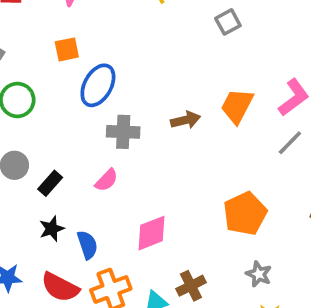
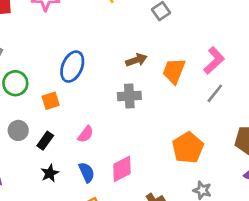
orange square: (67, 49) -> (51, 101), moved
brown arrow: (185, 120) -> (136, 60), moved
gray cross: (123, 132) -> (129, 96), moved
blue semicircle: (87, 245) -> (87, 172), moved

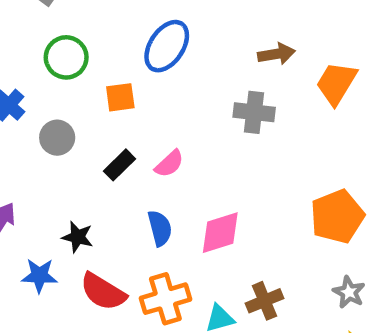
black rectangle: (45, 141) -> (120, 165), moved
black star: (50, 173) -> (78, 237), moved, turned 30

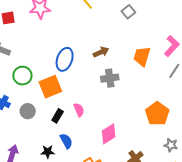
brown arrow: (276, 54) -> (101, 52), moved
orange square: (120, 97) -> (50, 87), size x1.6
pink semicircle: (169, 164) -> (79, 110), turned -56
blue semicircle: (160, 228) -> (66, 141), moved

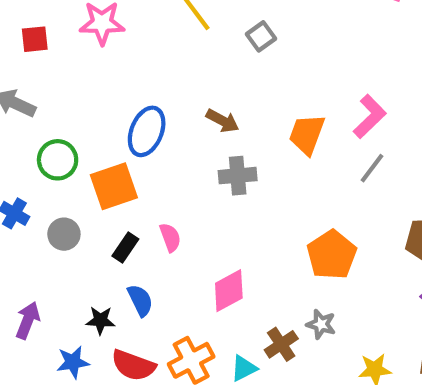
gray square: (128, 12) -> (261, 36), moved
brown arrow: (101, 52) -> (223, 121), turned 49
gray star: (171, 145) -> (321, 324), moved

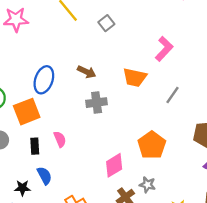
pink L-shape: (370, 116) -> (164, 49), moved
orange trapezoid: (307, 134) -> (135, 77), turned -95
black rectangle: (125, 248) -> (35, 146), turned -35
pink diamond: (229, 291) -> (114, 165), moved

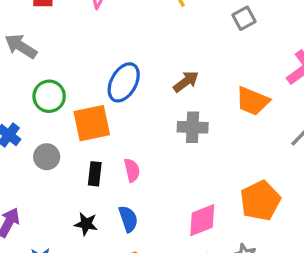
gray square: (106, 23) -> (244, 18), moved
brown arrow: (87, 72) -> (186, 82), turned -72
blue semicircle: (44, 176) -> (128, 219), moved
black star: (22, 188) -> (86, 224), moved

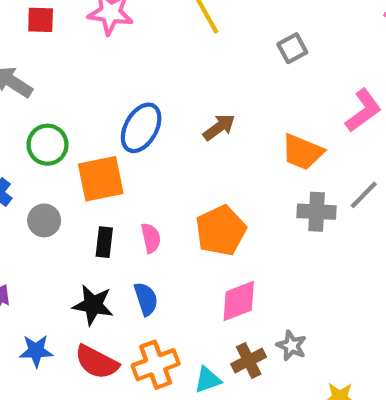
gray cross: (193, 127) -> (317, 212), moved
orange pentagon: (260, 201) -> (221, 231), moved
black star: (86, 224) -> (93, 305), size x1.4

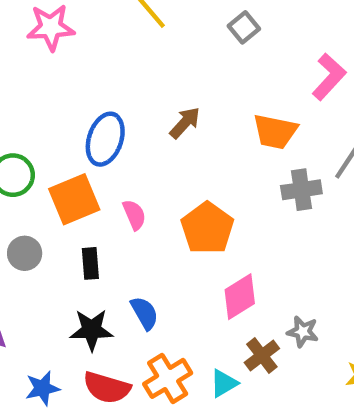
pink semicircle: (151, 238) -> (134, 215), moved

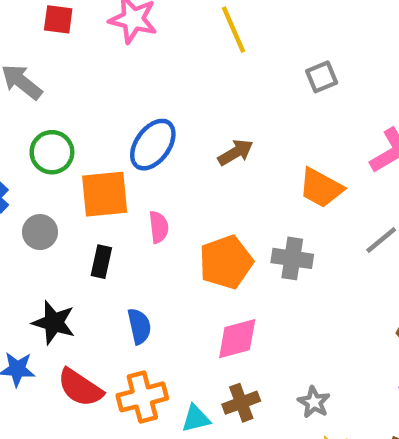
gray cross: (301, 190) -> (292, 258), moved
black star: (92, 330) -> (54, 323), moved
gray star: (303, 332) -> (314, 402), moved

